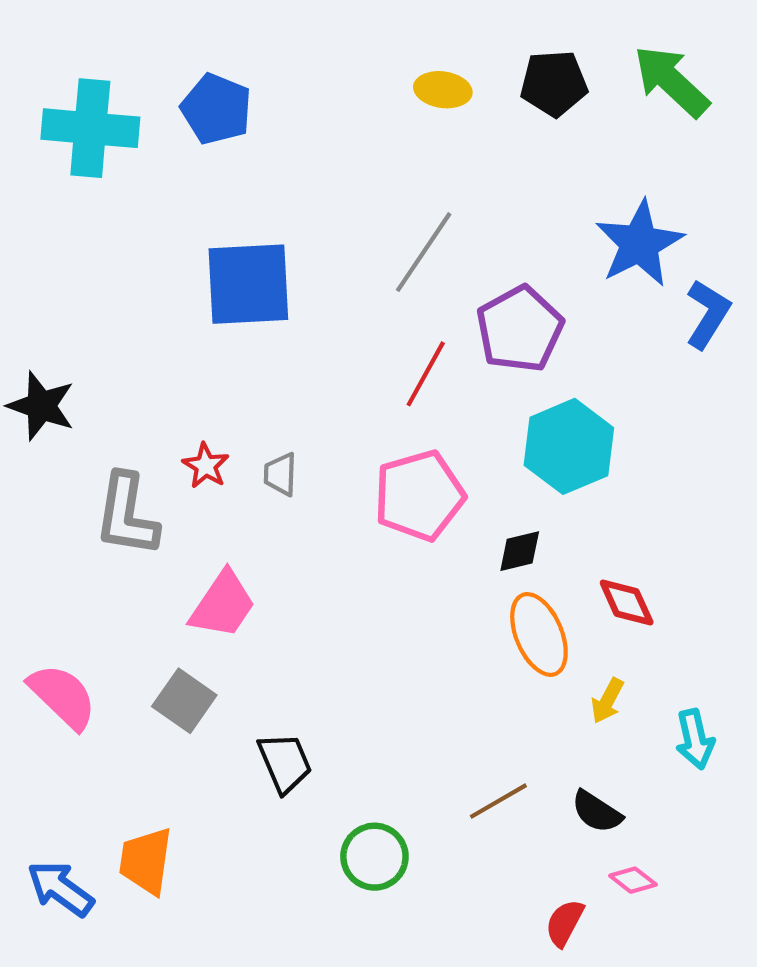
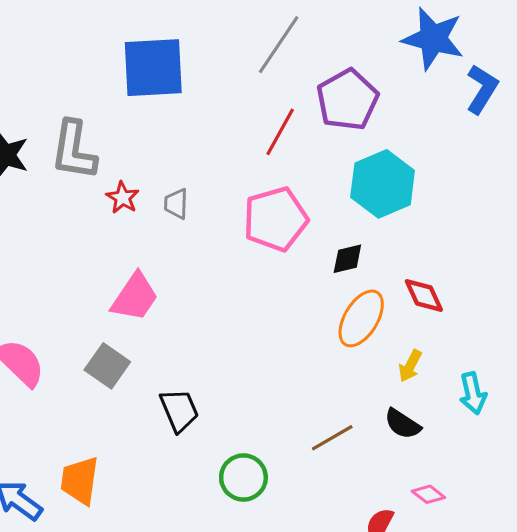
blue star: (639, 244) -> (433, 39), turned -30
gray L-shape: (127, 515) -> (74, 150), moved
orange ellipse: (539, 634) -> (361, 318), turned 54
black semicircle: (597, 812) -> (402, 424), moved

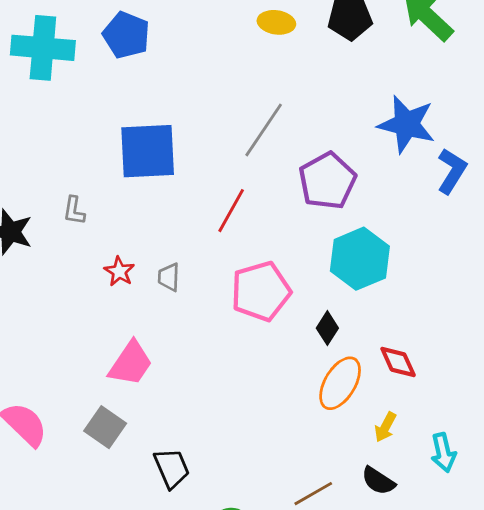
red line: (280, 132) -> (231, 211), moved
gray L-shape: (74, 150) -> (74, 211), moved, size x0.5
black diamond: (347, 259) -> (327, 328), turned -44

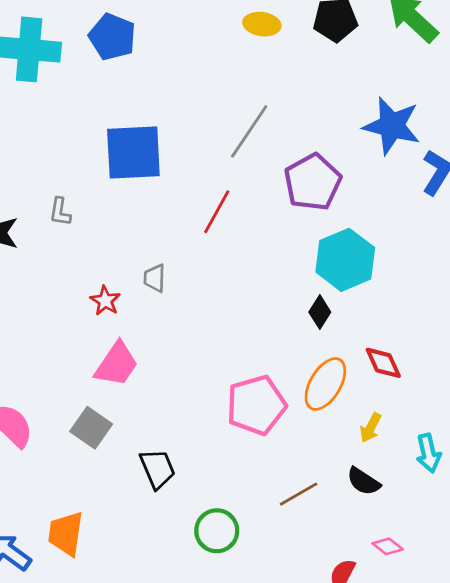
red star: (119, 271) -> (105, 301), moved
pink pentagon: (261, 291) -> (256, 405), moved
black diamond: (327, 328) -> (320, 312), moved

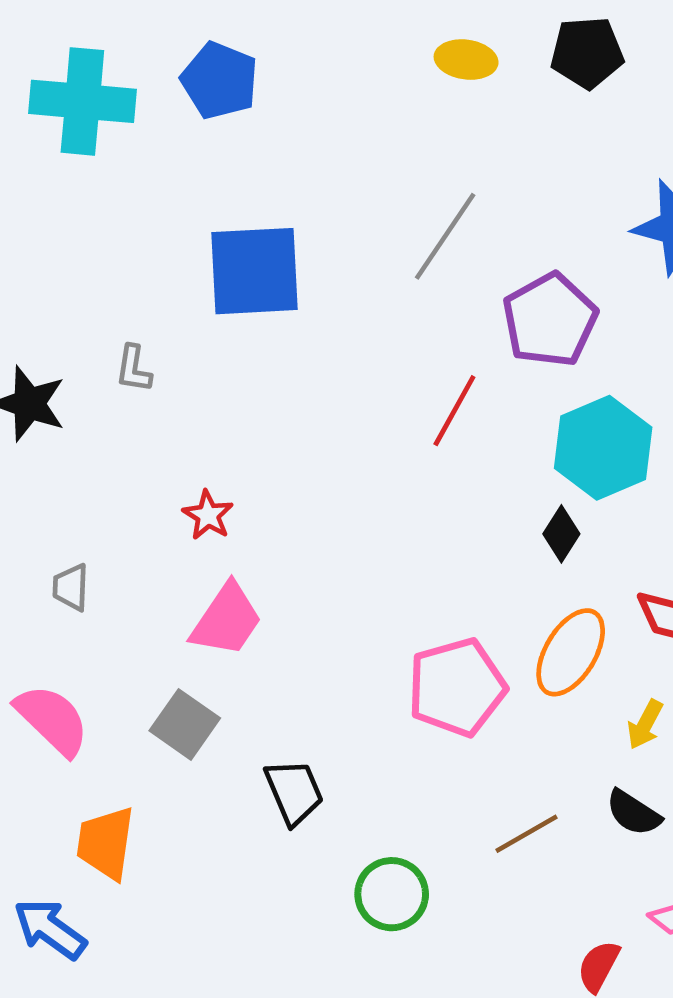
red line: (217, 212) -> (454, 411), moved
gray trapezoid: (155, 278) -> (71, 587), moved
orange trapezoid: (66, 534) -> (106, 843), moved

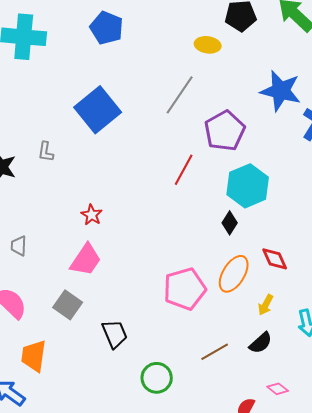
yellow ellipse: (466, 60) -> (208, 45), moved
blue pentagon: (220, 80) -> (107, 28), moved
blue square: (254, 271) -> (98, 110), turned -36
red star: (208, 515) -> (92, 215), moved
black semicircle: (633, 813) -> (261, 343), turned -75

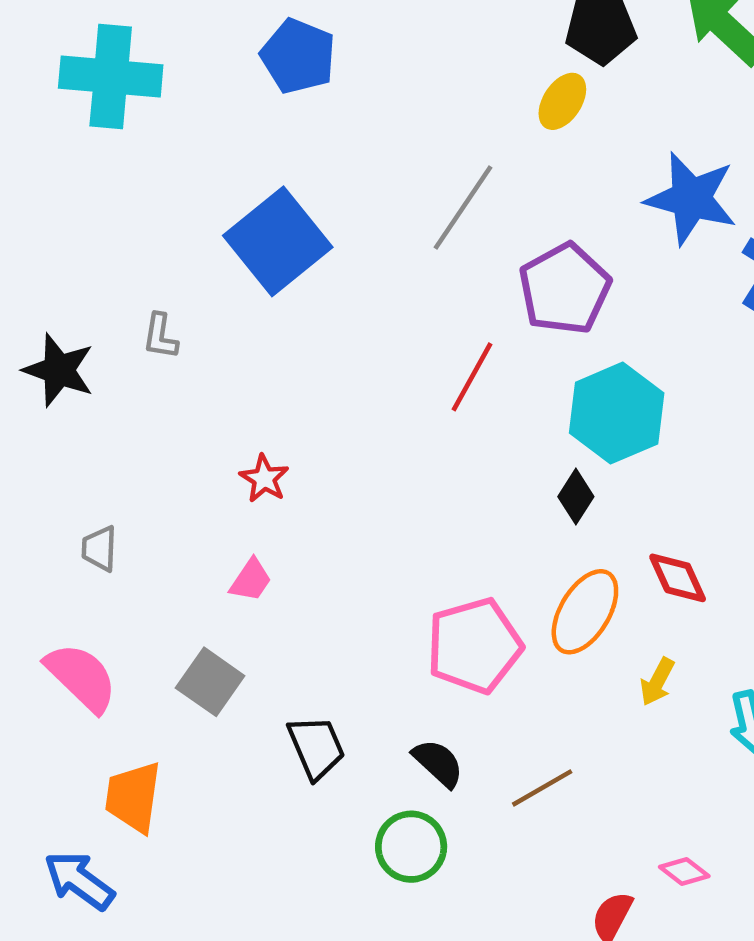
yellow ellipse: (208, 45) -> (562, 101), moved, turned -65
pink trapezoid: (86, 260) -> (251, 580), size x0.6
black semicircle: (261, 343) -> (438, 763), moved, turned -95

